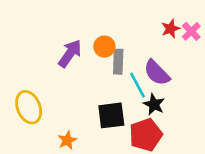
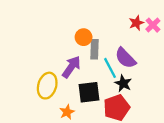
purple arrow: (70, 53) -> (71, 67), moved
yellow ellipse: (29, 107) -> (47, 86), moved, turned 40
orange star: (67, 140) -> (67, 112), moved

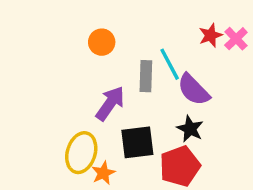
orange circle: (84, 37) -> (102, 42), moved
cyan line: (110, 68) -> (170, 64), moved
yellow ellipse: (47, 86) -> (81, 153), moved

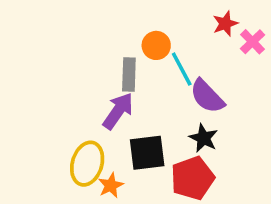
red star: (210, 35) -> (225, 24), moved
orange circle: (102, 42) -> (156, 45), moved
gray rectangle: (146, 76) -> (129, 75), moved

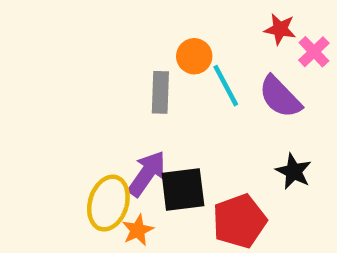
red star: (225, 24) -> (280, 29), turned 30
purple semicircle: (207, 96) -> (280, 97), moved
purple arrow: (118, 111) -> (147, 174), moved
black star: (203, 138) -> (294, 171), moved

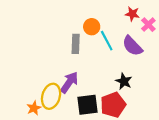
black star: (294, 171) -> (124, 81), moved
black square: (183, 189) -> (87, 105), moved
orange star: (138, 230) -> (34, 108), moved

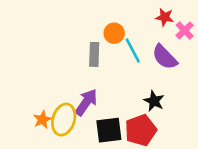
orange star: (34, 108) -> (42, 120), moved

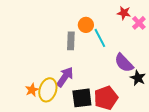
purple semicircle: (165, 57) -> (124, 63), moved
black star: (154, 101) -> (138, 78), moved

